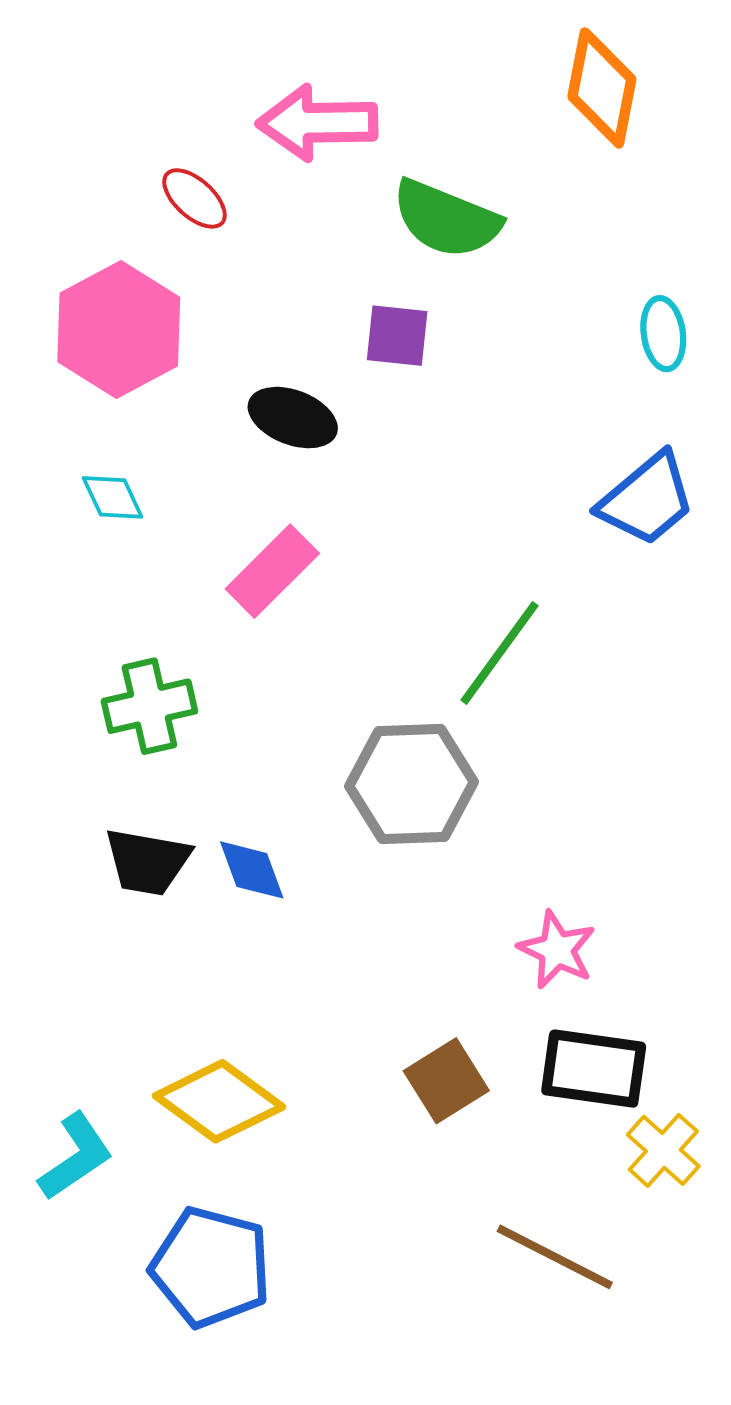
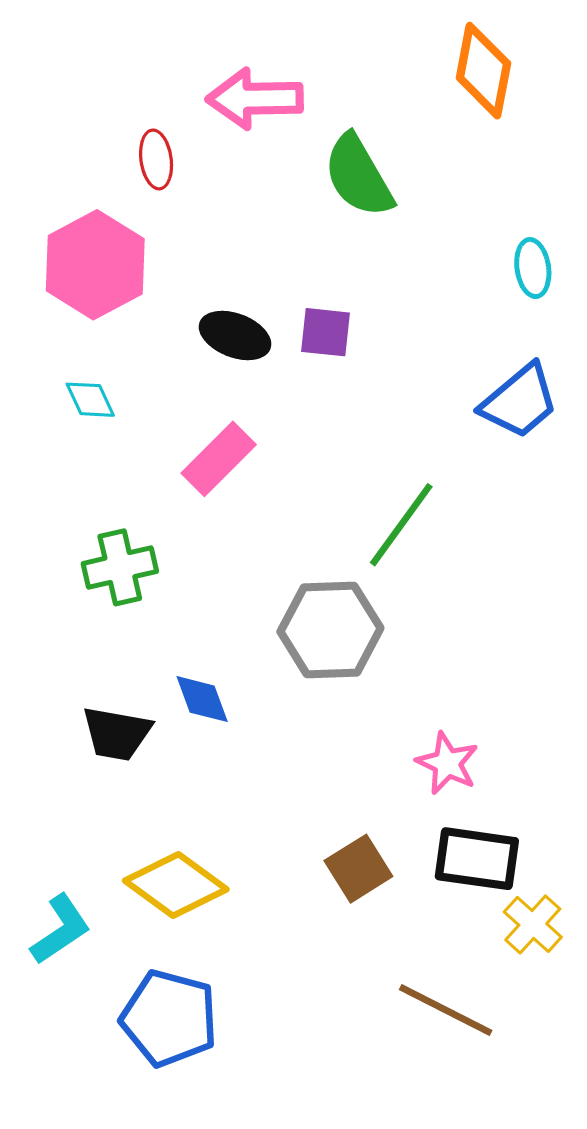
red ellipse: (194, 198) -> (156, 159), turned 40
green semicircle: (446, 219) -> (358, 176), turned 38
purple square: (397, 336) -> (326, 332), moved
black trapezoid: (147, 862) -> (117, 734), moved

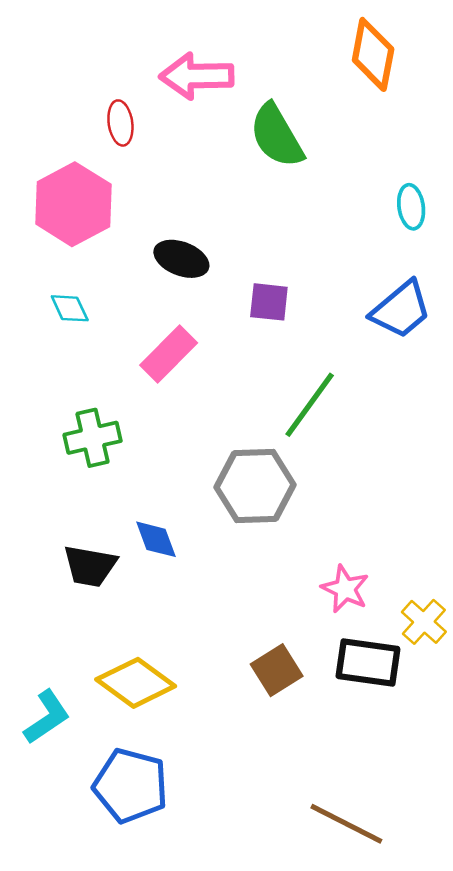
purple square: (326, 332) -> (269, 302), moved
yellow cross: (533, 924) -> (424, 622), moved
brown line: (446, 1010) -> (346, 824), moved

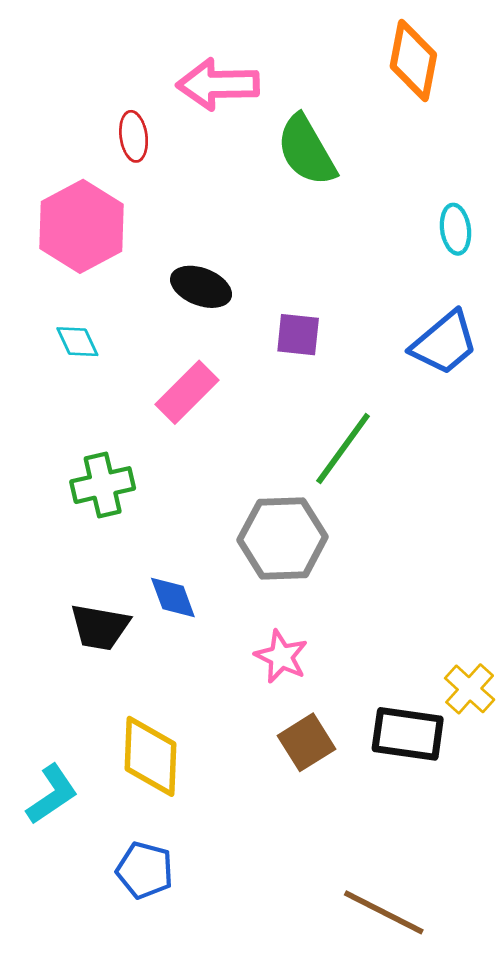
pink star: (345, 589) -> (281, 657), moved
yellow diamond: (136, 683) -> (150, 756), turned 56
blue pentagon: (131, 786) -> (145, 870), size x0.7

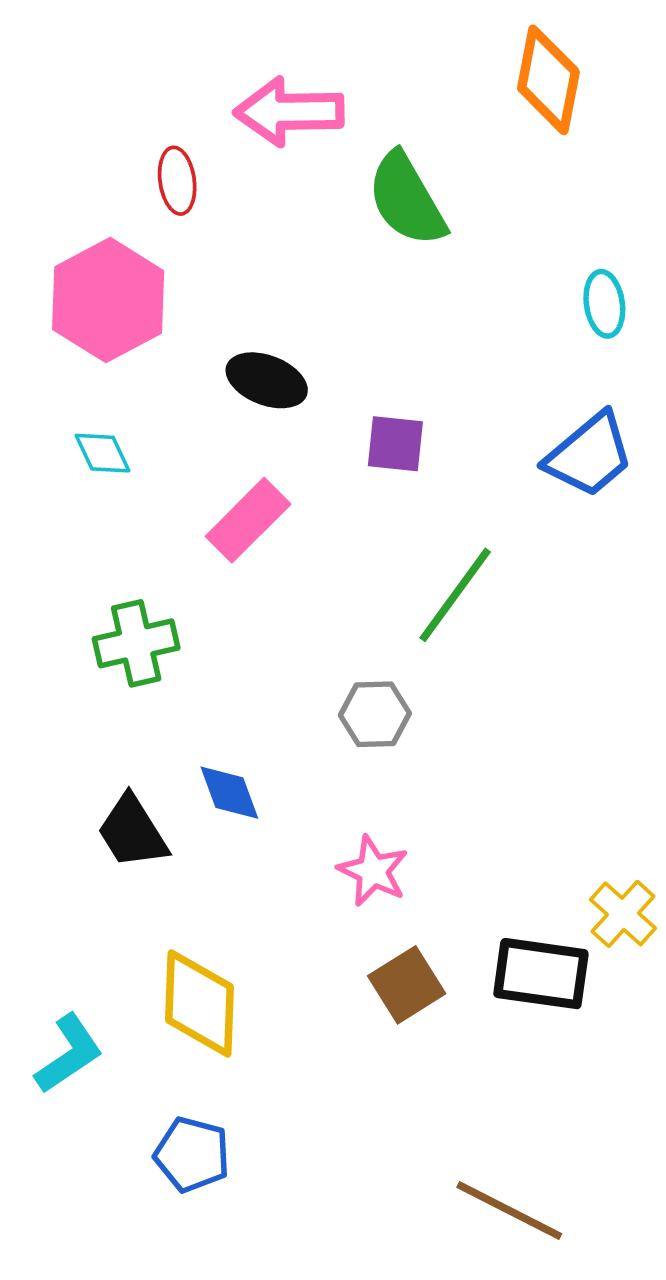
gray hexagon: (283, 538) -> (375, 714), size x0.6
black trapezoid: (100, 627) -> (132, 832), turned 48

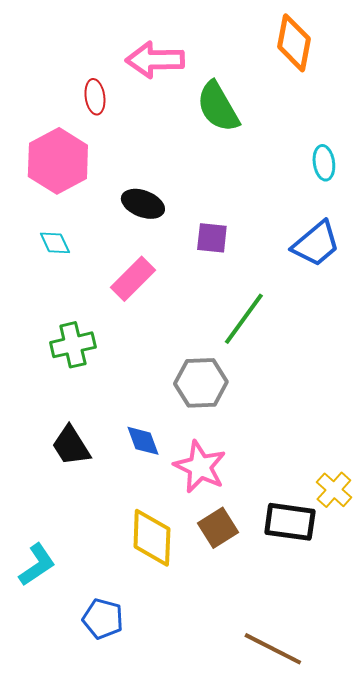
gray hexagon: (375, 714) -> (201, 383), size x1.4
blue diamond: (229, 793) -> (143, 441), moved
pink star: (373, 871) -> (200, 467), size x1.4
yellow diamond: (200, 1003) -> (152, 538), moved

